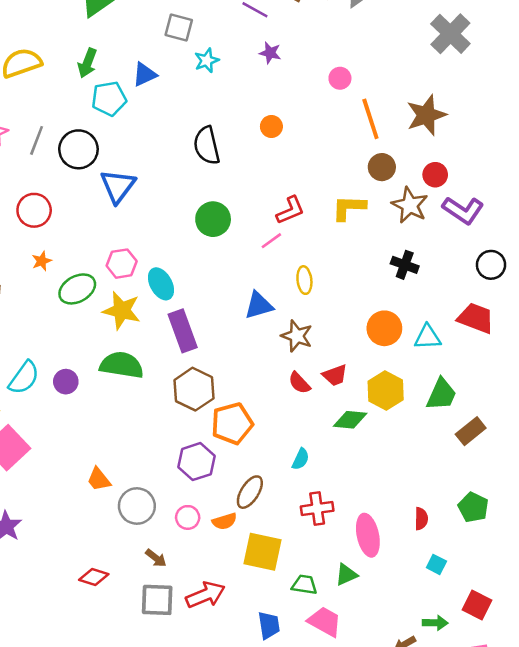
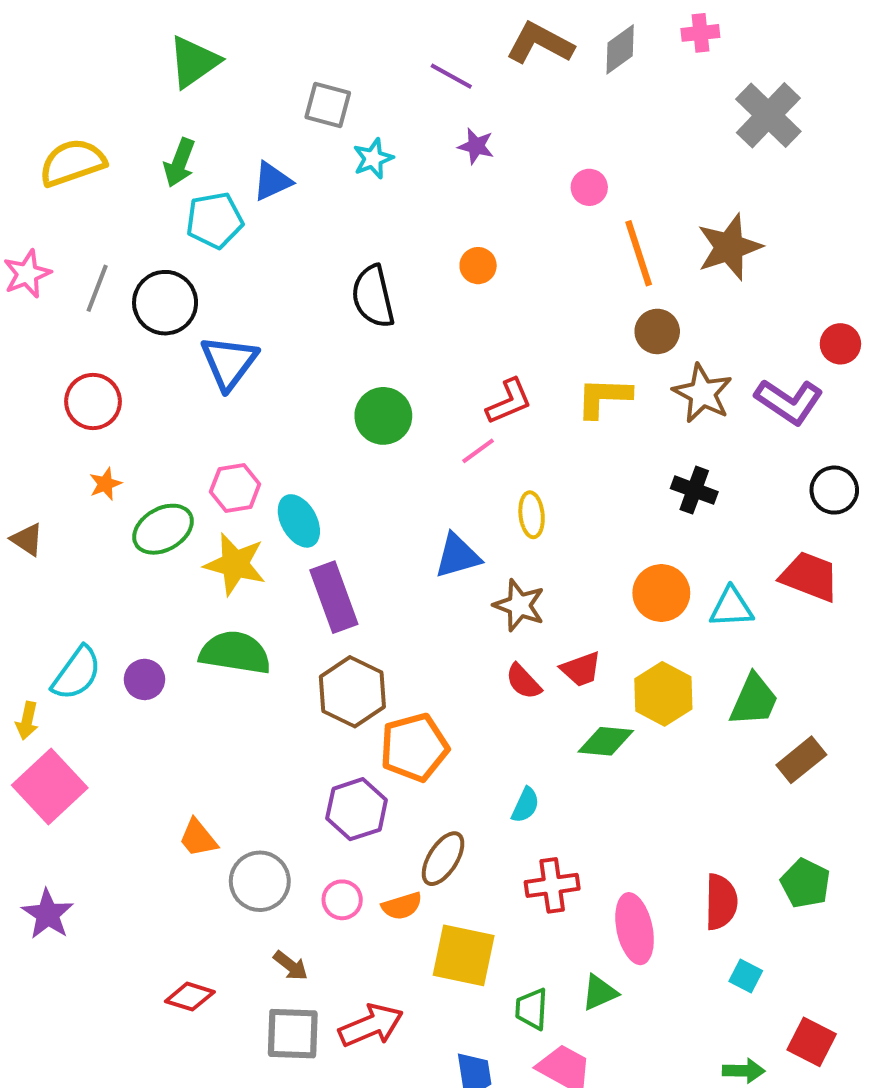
red circle: (435, 175) -> (840, 344), moved
red semicircle: (421, 519) -> (721, 902), size x1.5
green trapezoid: (304, 585) -> (532, 1009), turned -96

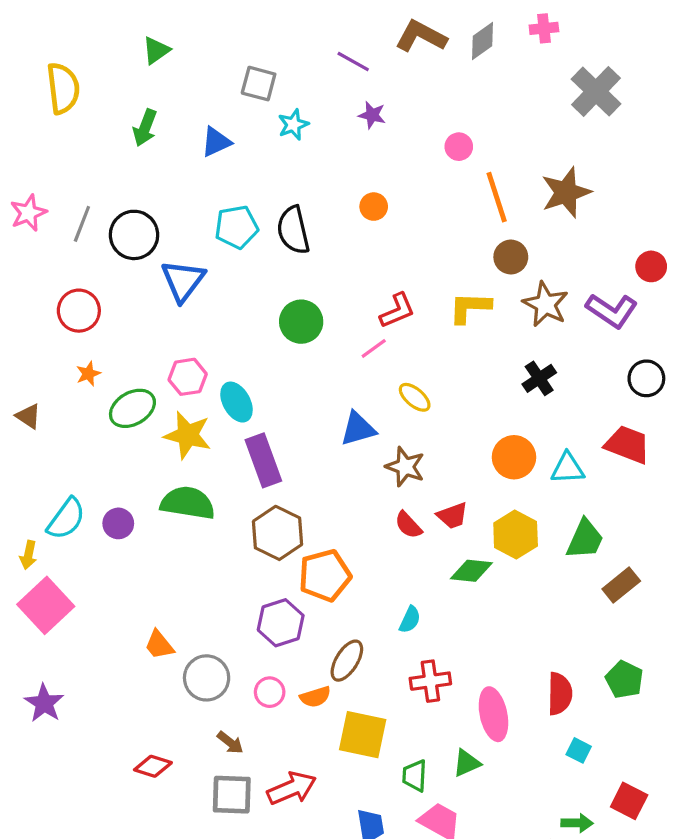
green triangle: (194, 62) -> (156, 50), size x0.7
yellow semicircle: (72, 163) -> (63, 88), moved, turned 102
cyan pentagon: (214, 220) -> (236, 227), moved
black cross: (694, 490) -> (539, 378), turned 36
yellow ellipse: (532, 515) -> (415, 397), turned -44

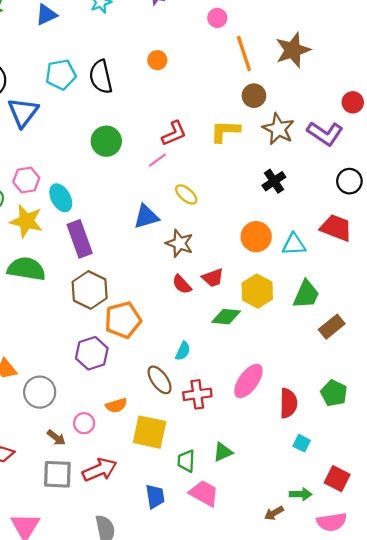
brown ellipse: (347, 661) -> (160, 380), moved, turned -68
pink circle: (270, 692) -> (84, 423), moved
pink ellipse: (493, 714) -> (248, 381), moved, turned 48

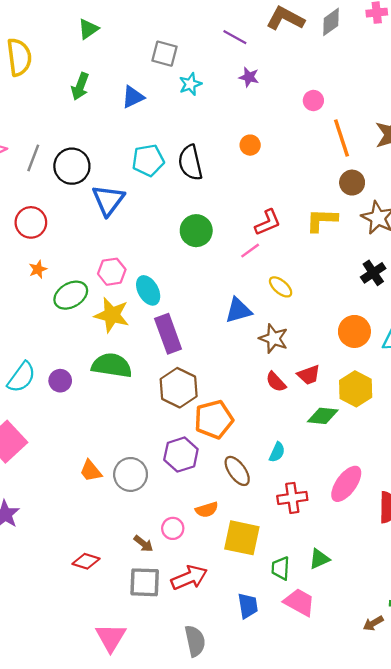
brown ellipse: (160, 380) -> (237, 471), moved
gray circle: (40, 392) -> (131, 474), moved

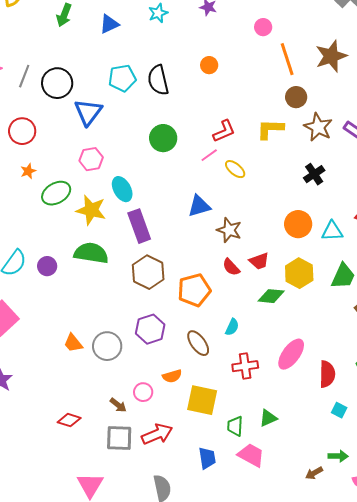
pink hexagon: (112, 272) -> (91, 159), moved
yellow ellipse: (281, 287) -> (235, 169), moved
orange pentagon: (214, 419) -> (194, 290), moved

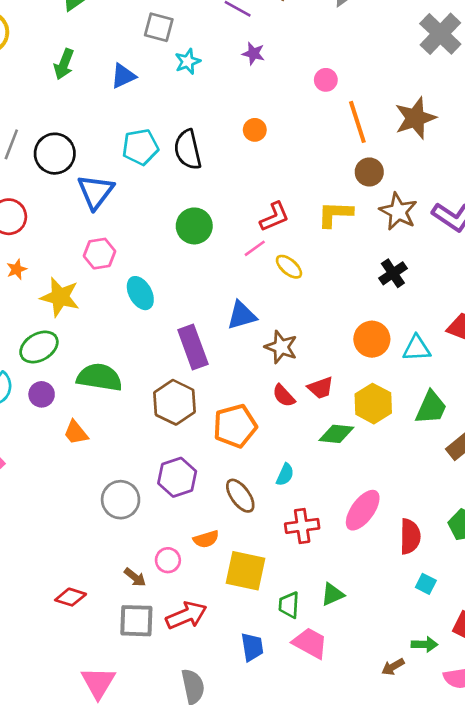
green ellipse: (56, 193) -> (39, 347), moved
yellow star: (91, 210) -> (60, 297), moved
purple rectangle: (139, 226) -> (193, 347), moved
orange trapezoid: (73, 343) -> (76, 433), moved

